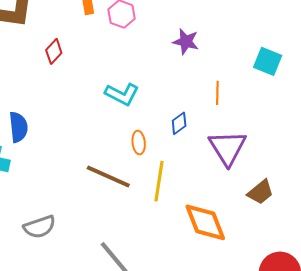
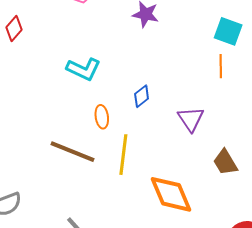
orange line: (217, 93) -> (221, 66), moved
purple triangle: (228, 148) -> (191, 119), size x0.7
brown trapezoid: (260, 192) -> (225, 162), turned 100

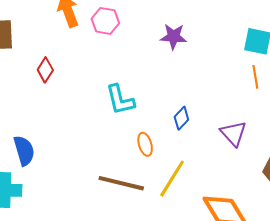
cyan L-shape: (84, 69) -> (120, 100), turned 60
yellow line: (123, 155) -> (172, 179), turned 33

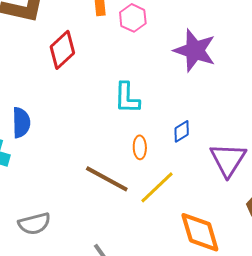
purple star: (173, 37) -> (195, 50), size x1.6
red diamond: (45, 70) -> (62, 50), size x1.5
purple triangle: (233, 134) -> (228, 160), size x1.4

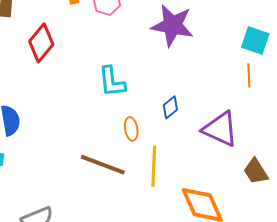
purple triangle: (228, 160) -> (220, 129), turned -30
yellow line: (157, 187) -> (154, 166), turned -36

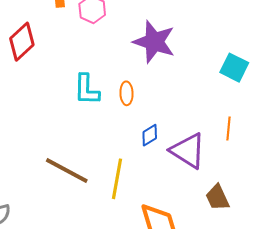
orange line: (249, 75) -> (228, 128), moved
blue diamond: (170, 107) -> (150, 135), moved
orange ellipse: (131, 129) -> (126, 93), moved

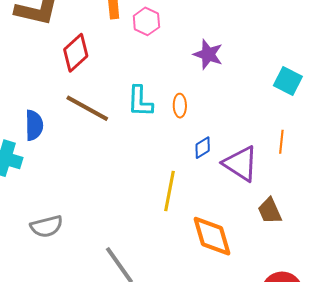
purple star: (154, 42) -> (208, 54), size x0.7
brown line: (67, 170) -> (87, 108), moved

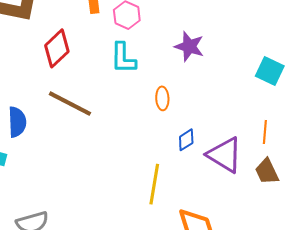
cyan L-shape: (140, 101) -> (123, 58), moved
brown trapezoid: (270, 211) -> (267, 171), moved

